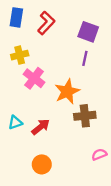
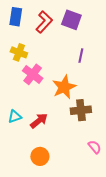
purple square: (88, 32) -> (71, 20), moved
yellow cross: (20, 55) -> (19, 52), turned 35
pink semicircle: (99, 154) -> (95, 147), turned 72

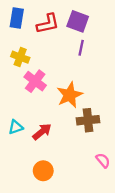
red L-shape: (44, 22) -> (48, 24), turned 35
purple line: (81, 56) -> (81, 48), moved

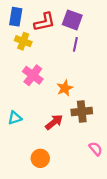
yellow cross: (20, 57) -> (23, 41), moved
orange star: (70, 95) -> (65, 88), size x0.7
red arrow: (42, 132) -> (54, 122), moved

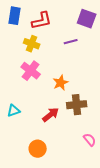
purple square: (72, 20) -> (87, 19), moved
yellow cross: (23, 41) -> (32, 44), moved
purple line: (75, 44) -> (71, 42), turned 64

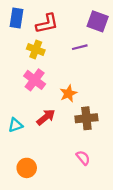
red arrow: (51, 115) -> (46, 117), moved
pink semicircle: (90, 140) -> (83, 158), moved
orange circle: (38, 149) -> (27, 168), moved

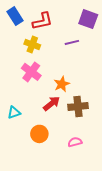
blue rectangle: (17, 18) -> (15, 16), turned -42
red arrow: (46, 117) -> (52, 103), moved
pink semicircle: (83, 158) -> (75, 142), turned -64
orange circle: (27, 168) -> (39, 134), moved

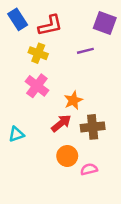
orange circle: (39, 134) -> (67, 156), moved

